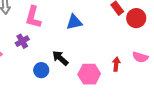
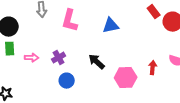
purple cross: (22, 41) -> (59, 58), moved
blue circle: (41, 70) -> (67, 81), moved

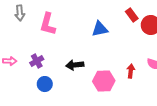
blue triangle: (111, 26) -> (100, 29), moved
black arrow: (97, 62) -> (75, 65), turned -48

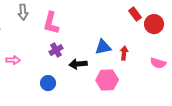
blue triangle: (100, 29) -> (103, 47), moved
purple cross: (37, 61) -> (56, 50), moved
red arrow: (131, 71) -> (124, 53), moved

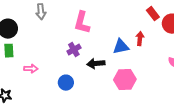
pink L-shape: (51, 23) -> (82, 23), moved
red arrow: (124, 53) -> (140, 39), moved
pink arrow: (13, 60) -> (31, 69), moved

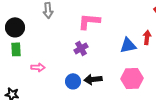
pink L-shape: (82, 23) -> (89, 21), turned 80
black arrow: (96, 64) -> (93, 79), moved

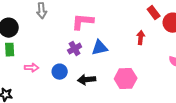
blue triangle: (128, 45) -> (100, 48), moved
blue circle: (73, 81) -> (60, 72), moved

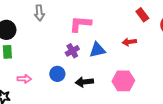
red rectangle: (154, 13) -> (142, 15), moved
red arrow: (141, 38) -> (129, 42), moved, turned -104
pink arrow: (32, 68) -> (24, 79), moved

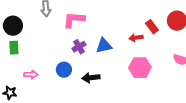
red rectangle: (142, 15) -> (152, 27), moved
pink L-shape: (80, 24) -> (74, 20), moved
pink hexagon: (123, 81) -> (140, 68), moved

